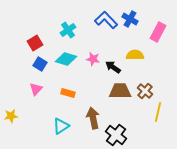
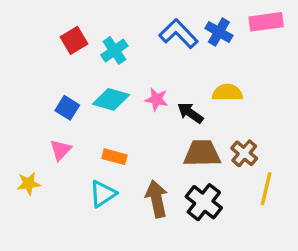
pink rectangle: (158, 32) -> (266, 22), moved, turned 54
red square: (35, 43) -> (74, 40), moved
yellow star: (11, 116) -> (29, 184), moved
cyan triangle: (61, 126) -> (103, 194), moved
black cross: (116, 135) -> (204, 202), moved

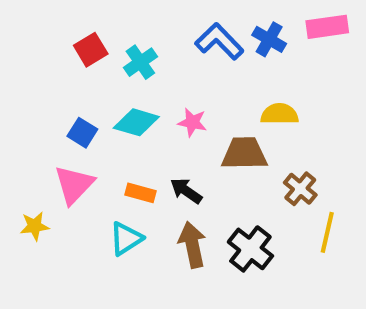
black arrow: (190, 113) -> (186, 191), moved
pink triangle: (61, 150) -> (74, 185), size x1.5
brown trapezoid: (202, 153) -> (244, 153), moved

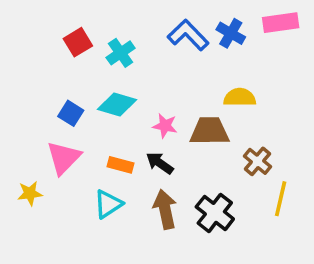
pink star: (192, 122) -> (165, 126), moved

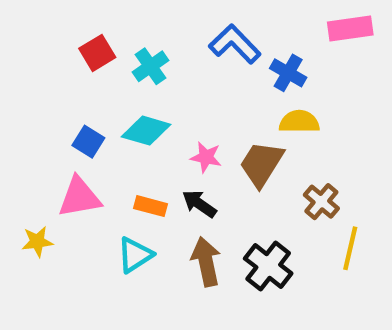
blue cross: (231, 33) -> (288, 73), moved
brown trapezoid: (209, 131) -> (261, 164), turned -57
pink triangle: (64, 158) -> (79, 197), turned 36

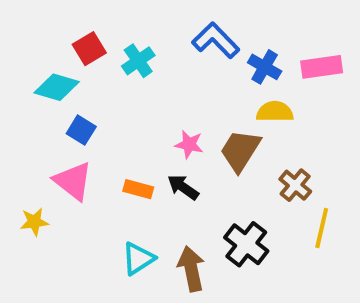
pink rectangle: (350, 28) -> (322, 67), moved
cyan diamond: (146, 131) -> (57, 87), moved
pink triangle: (79, 197) -> (73, 181), turned 48
cyan triangle: (135, 255) -> (138, 259), moved
brown arrow: (206, 262) -> (191, 269), moved

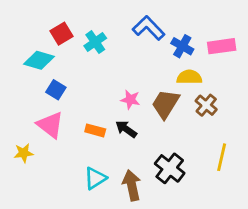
brown cross: (295, 185) -> (206, 105), moved

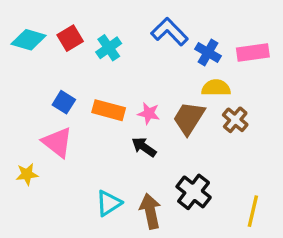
cyan diamond: (39, 60) -> (29, 40), moved
orange rectangle: (95, 130) -> (109, 110), moved, size x1.4
yellow line: (222, 157) -> (253, 211), moved

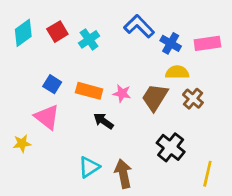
cyan diamond: (29, 40) -> (23, 33), turned -52
black arrow: (144, 147) -> (103, 121), moved
black cross: (194, 192) -> (171, 147), moved

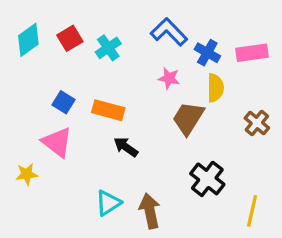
yellow semicircle: (177, 72) -> (215, 88), turned 90
pink star: (122, 93) -> (169, 78), moved
brown cross: (193, 99) -> (257, 123), moved

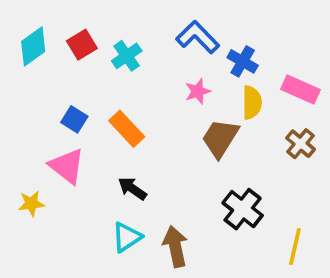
pink rectangle: (252, 53) -> (301, 89), moved, turned 32
pink star: (169, 78) -> (198, 91), turned -30
orange rectangle: (108, 110) -> (127, 129), turned 32
black arrow: (126, 147) -> (132, 189), moved

